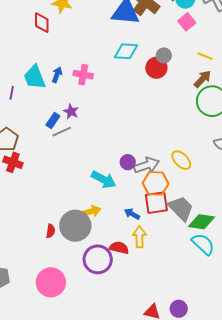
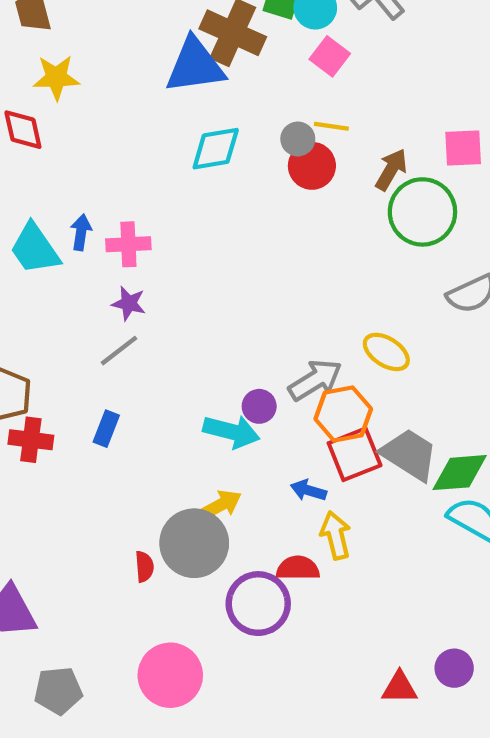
yellow line: (205, 56) -> (331, 126), moved
red circle: (156, 68) -> (312, 166), moved
pink cross: (83, 75) -> (128, 244), moved
blue rectangle: (53, 121) -> (106, 429), moved
purple circle: (128, 162) -> (259, 406), moved

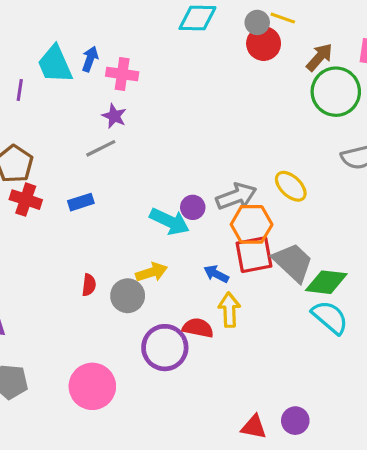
blue rectangle: (106, 429) -> (81, 202), turned 40
gray circle: (194, 543) -> (128, 296), size x0.7
red semicircle: (144, 567) -> (89, 285), moved

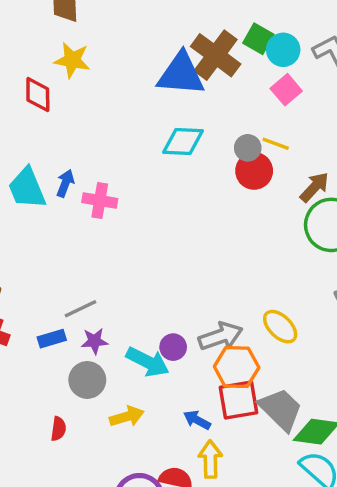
purple star: (114, 116) -> (95, 341), moved, turned -30
gray line: (101, 148) -> (81, 309), moved
gray circle: (128, 296) -> (87, 380), moved

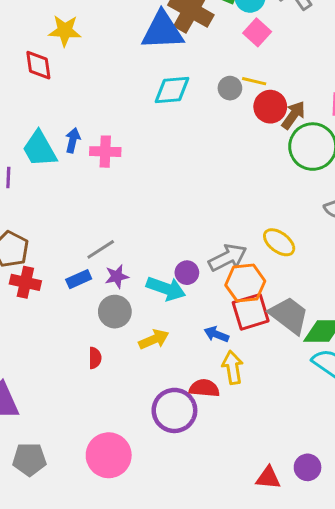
red circle: (254, 171) -> (270, 107), moved

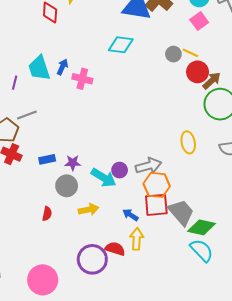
cyan diamond: (172, 90) -> (121, 45), moved
yellow ellipse: (279, 242) -> (188, 142), moved, turned 30
gray line: (101, 249) -> (27, 115), moved

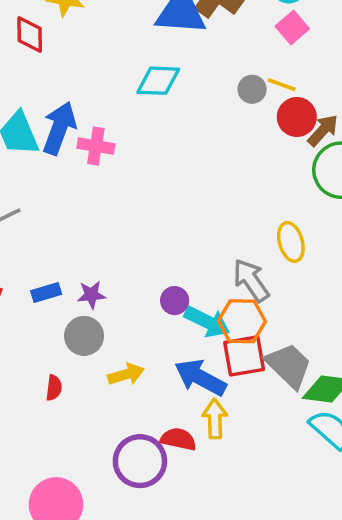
blue arrow: (62, 67) -> (59, 128), size x1.8
gray arrow: (149, 166) -> (251, 280), moved, turned -105
cyan arrow: (104, 178) -> (207, 322), moved
blue arrow: (130, 215) -> (200, 377), size x1.8

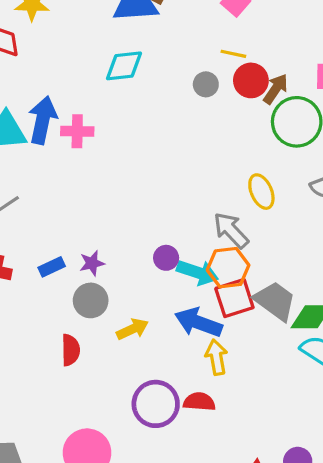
gray circle: (252, 89) -> (206, 84), moved
red semicircle: (54, 388) -> (70, 350), size x1.4
red semicircle: (178, 439) -> (199, 402), moved

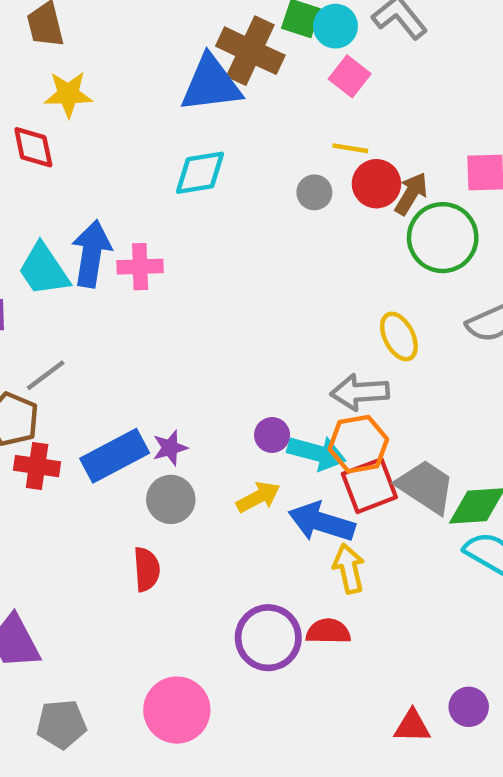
gray arrow: (231, 230) -> (360, 392), turned -48
blue rectangle: (52, 267) -> (115, 456), size x1.8
yellow arrow: (132, 329) -> (258, 497), moved

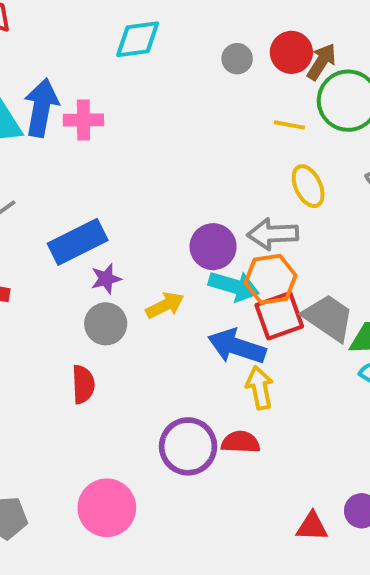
yellow line: (350, 148) -> (289, 125), moved
purple circle: (272, 435) -> (213, 247), moved, size x1.5
blue rectangle: (115, 456) -> (78, 242), moved
yellow arrow: (258, 497) -> (165, 305), moved

